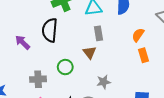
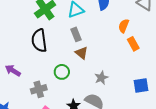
gray rectangle: (98, 33) -> (76, 34), moved
purple arrow: (23, 42) -> (13, 70), moved

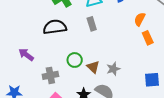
black semicircle: (39, 40) -> (55, 27), turned 85
brown triangle: (82, 53) -> (93, 67), moved

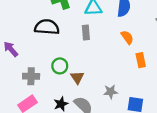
orange semicircle: (140, 19) -> (127, 37), moved, turned 104
gray star: (113, 69) -> (111, 92), moved

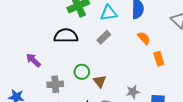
gray rectangle: (86, 33) -> (104, 37), turned 56

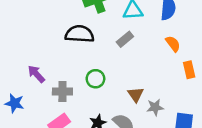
purple arrow: (33, 60) -> (36, 74), moved
brown triangle: (100, 81) -> (136, 95), moved

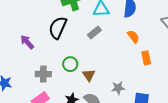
black semicircle: (79, 34) -> (58, 28), turned -70
purple arrow: (36, 74) -> (27, 42), moved
brown triangle: (136, 95) -> (89, 75), moved

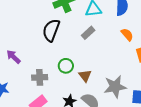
purple arrow: (27, 42) -> (13, 57), moved
gray star: (118, 88) -> (115, 87), size x1.6

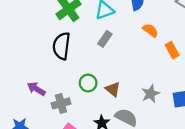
purple arrow: (13, 57) -> (36, 89), moved
gray star: (115, 87) -> (151, 94), size x0.7

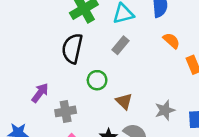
green circle: (88, 83) -> (97, 80), moved
purple arrow: (36, 89) -> (40, 93), turned 90

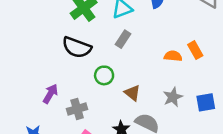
orange semicircle: (171, 41) -> (173, 56), moved, turned -30
black semicircle: (72, 48) -> (77, 47), turned -76

